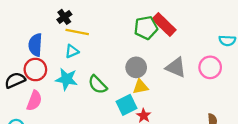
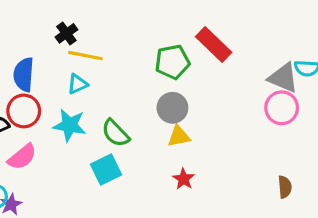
green pentagon: (146, 28) -> (172, 62), moved
gray triangle: (176, 67) -> (283, 78), moved
pink semicircle: (34, 101) -> (22, 157), turned 30
cyan square: (127, 105) -> (106, 170), moved

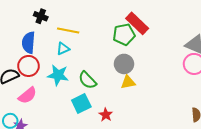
black cross: (66, 33) -> (41, 16), moved, turned -32
red rectangle: (214, 45) -> (137, 23), moved
red star: (184, 179) -> (106, 115), moved

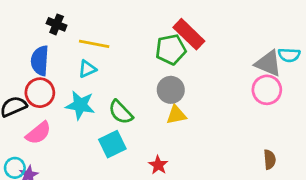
red star: (106, 115) -> (158, 165), moved

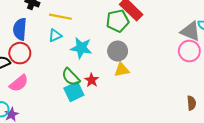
cyan star: (80, 105) -> (81, 48), moved
green semicircle: (121, 112) -> (71, 77), moved
red star: (158, 165) -> (92, 80), moved

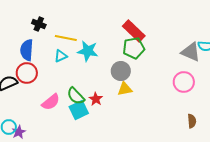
green pentagon: (118, 21) -> (134, 48), moved
cyan star: (81, 48) -> (88, 51), moved
pink circle: (189, 51) -> (184, 82), moved
pink semicircle: (19, 83) -> (51, 102), moved

